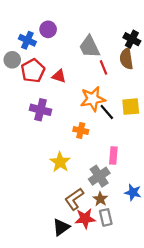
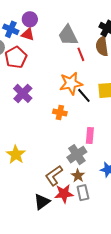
red triangle: (59, 76) -> (28, 34), moved
purple cross: (40, 110) -> (23, 93), turned 30
yellow star: (60, 162) -> (16, 155), moved

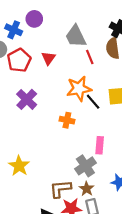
red triangle: (28, 34) -> (48, 58), moved, turned 48
brown L-shape: (54, 176) -> (60, 189), turned 30

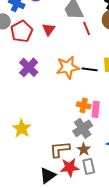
orange star: (79, 89) -> (68, 67), moved
black line: (93, 102) -> (90, 69), turned -42
orange cross: (67, 120) -> (84, 105), moved

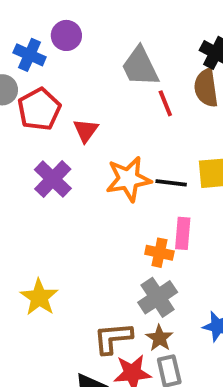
red triangle: (49, 29) -> (86, 131), moved
pink rectangle: (96, 109) -> (183, 233), moved

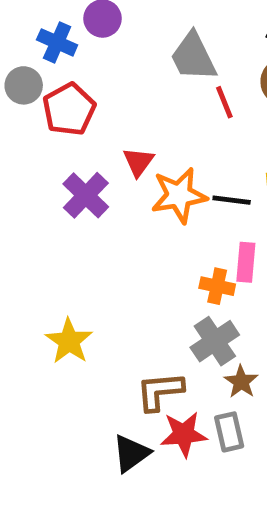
red triangle: (86, 131) -> (138, 162), moved
brown star: (159, 338) -> (241, 382), moved

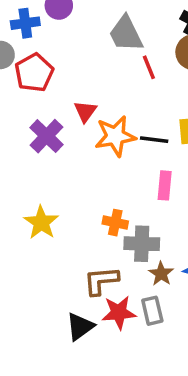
blue cross: (57, 42) -> (25, 23), turned -32
orange cross: (217, 286) -> (115, 223), moved
yellow star: (69, 341) -> (41, 223), moved
gray cross: (215, 341) -> (142, 244), turned 36

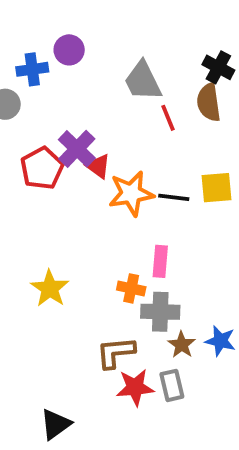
red pentagon: (34, 73) -> (42, 168), moved
red triangle: (85, 111) -> (98, 166), turned -30
purple cross: (46, 136) -> (77, 149), moved
pink rectangle: (165, 185) -> (160, 261), moved
black triangle: (80, 327) -> (56, 424), moved

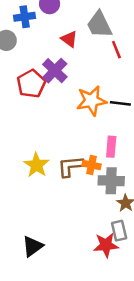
red triangle: (98, 166) -> (69, 39), moved
brown L-shape: (116, 352) -> (71, 166), moved
red star: (135, 387) -> (106, 245), moved
black triangle: (56, 424) -> (32, 246), moved

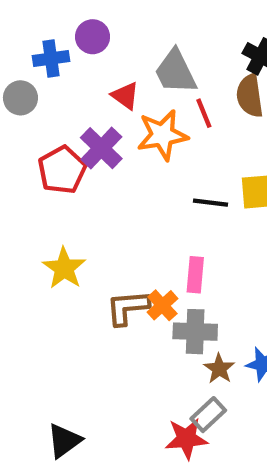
orange star: (92, 101) -> (162, 135), moved
yellow star: (36, 165) -> (64, 268), moved
orange cross: (92, 165) -> (162, 305), turned 36
gray rectangle: (119, 231) -> (208, 415), turned 60

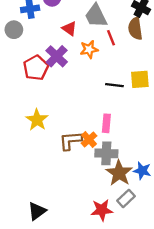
orange star: (162, 135) -> (89, 49), size x0.7
brown star: (219, 369) -> (119, 173), size x1.6
gray rectangle: (208, 415) -> (126, 198), moved

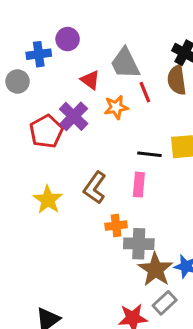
pink rectangle: (106, 123) -> (139, 185), moved
orange cross: (89, 140) -> (116, 226), turned 35
brown L-shape: (71, 141) -> (95, 188), moved, turned -50

